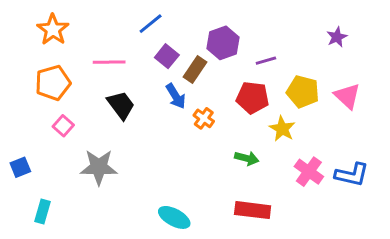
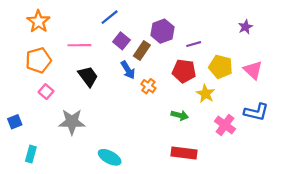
blue L-shape: (352, 175) -> (256, 112), moved
cyan ellipse: (174, 217) -> (110, 157), moved

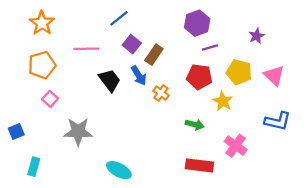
purple star: (245, 27) -> (257, 36), moved
purple hexagon: (162, 31) -> (197, 23), moved
black trapezoid: (88, 76) -> (110, 80), moved
pink cross: (225, 125) -> (236, 146), moved

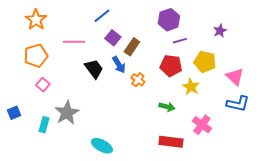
pink triangle: (274, 76) -> (235, 77), moved
gray star: (78, 132) -> (67, 113), turned -30
cyan rectangle: (34, 167) -> (44, 125), moved

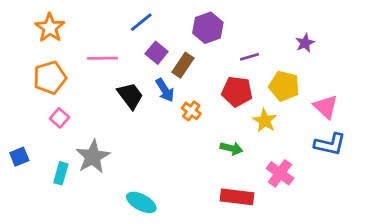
purple hexagon: (169, 20) -> (208, 28), moved

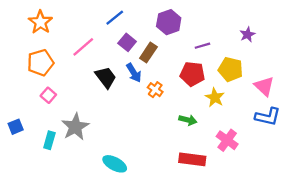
pink line: (102, 58) -> (83, 47), turned -40

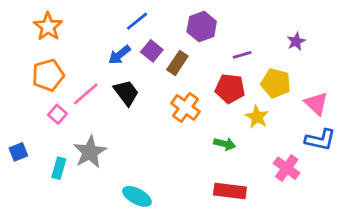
pink line: (83, 47) -> (86, 94), moved
blue arrow: (134, 73) -> (119, 55), moved, turned 84
orange cross: (155, 90) -> (186, 107), size x1.5
pink cross: (227, 140) -> (287, 168), moved

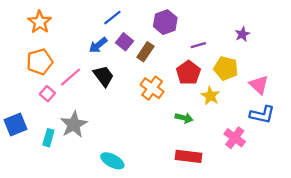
red pentagon: (230, 89) -> (188, 73), turned 30
blue square: (18, 152) -> (15, 124), size x1.5

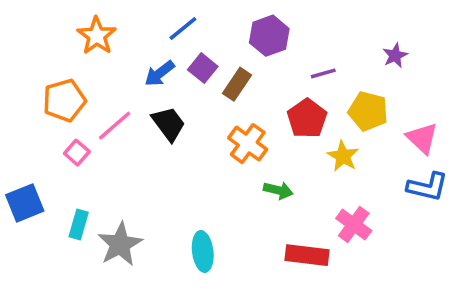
orange star: (40, 22) -> (97, 36), moved
green arrow: (184, 118) -> (278, 190), moved
gray star: (74, 124) -> (120, 244), moved
pink cross: (235, 138) -> (354, 224), moved
cyan ellipse: (112, 161) -> (203, 251), moved, turned 55

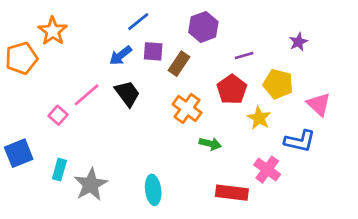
orange star: (97, 36) -> (53, 31), moved
purple square: (203, 68) -> (153, 51), turned -35
orange pentagon: (64, 100) -> (21, 58), moved
blue L-shape: (427, 187) -> (300, 141), moved

